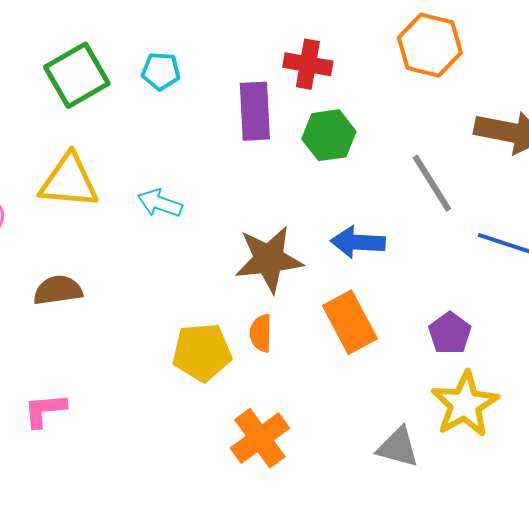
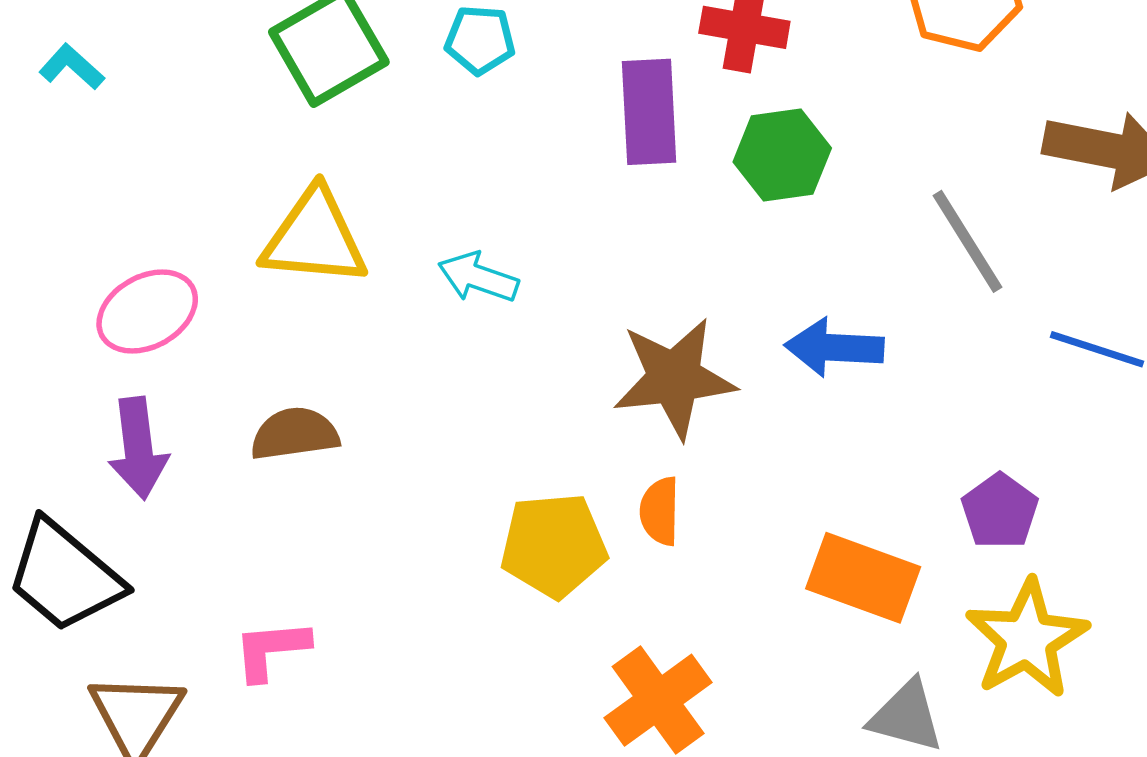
orange rectangle: (350, 322) -> (863, 578), moved, turned -42

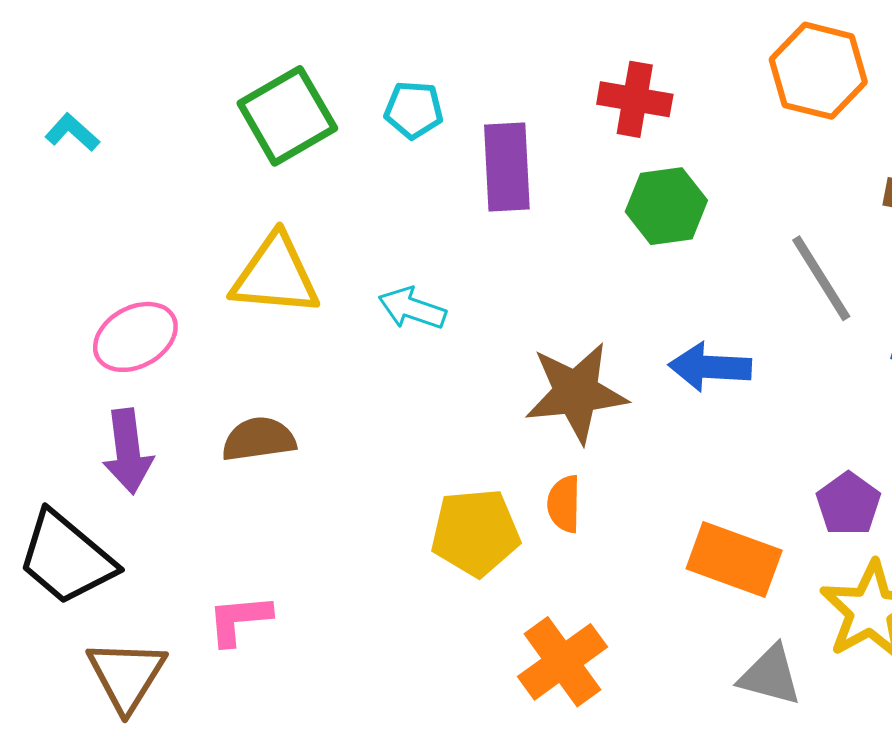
purple rectangle: (649, 112) -> (507, 167), moved

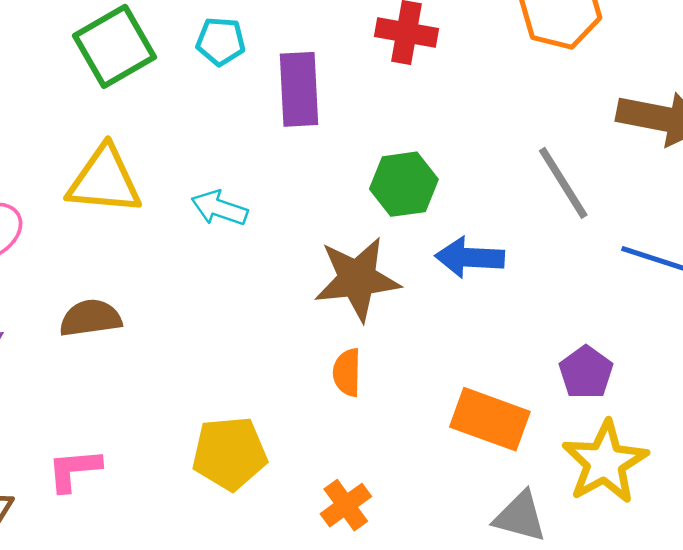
green hexagon: (666, 206) -> (404, 184), moved
yellow pentagon: (475, 532) -> (230, 453), moved
orange cross: (563, 662) -> (346, 505), size x0.7

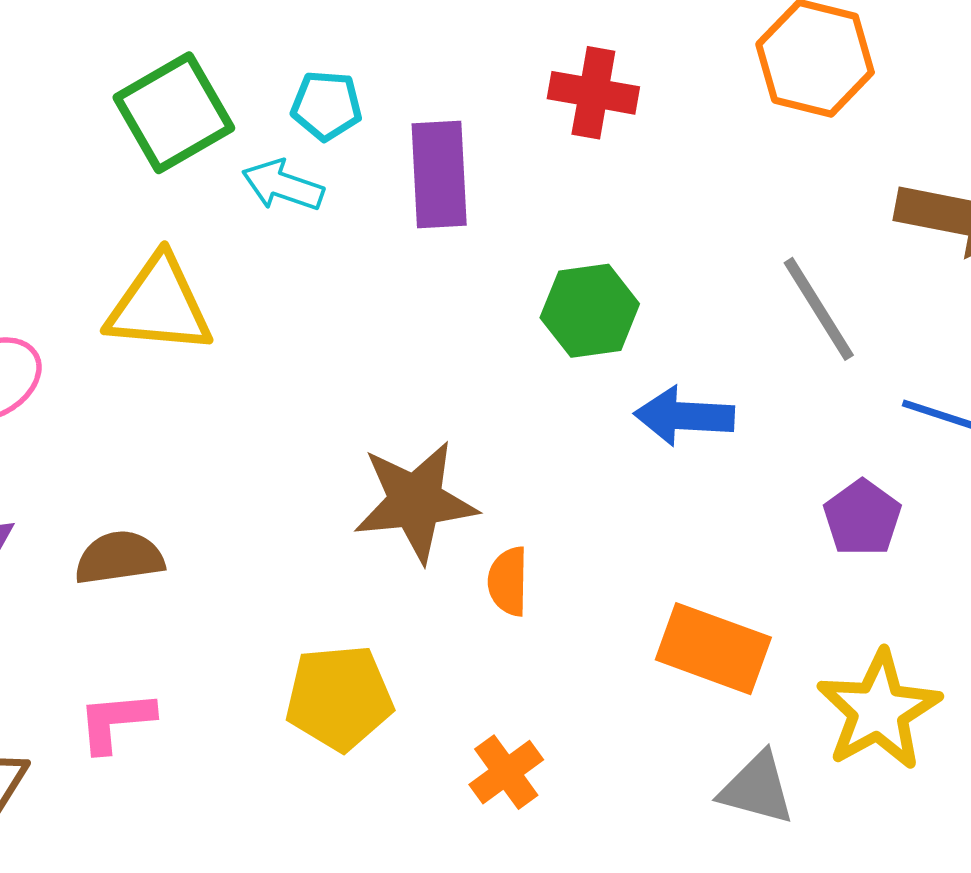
cyan arrow: (219, 208) -> (283, 185), moved
brown star: (357, 279) -> (415, 501), moved
brown semicircle: (90, 318) -> (119, 558), moved
purple pentagon: (586, 372) -> (862, 518), moved

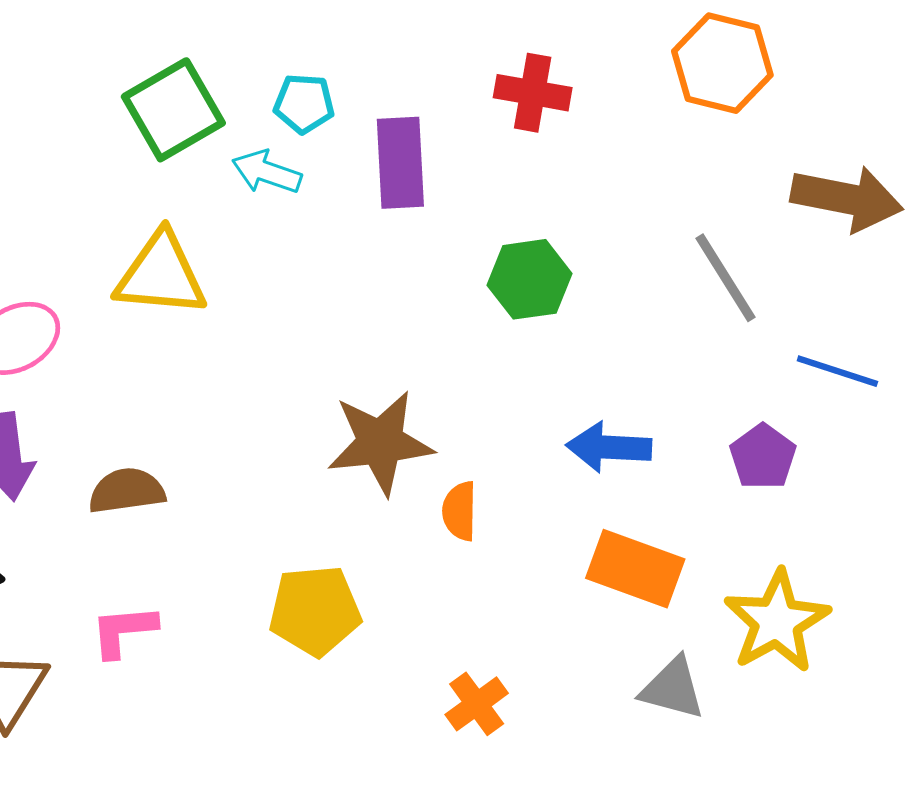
blue arrow: (684, 416) -> (609, 447), moved
orange cross: (506, 772) -> (477, 704), moved

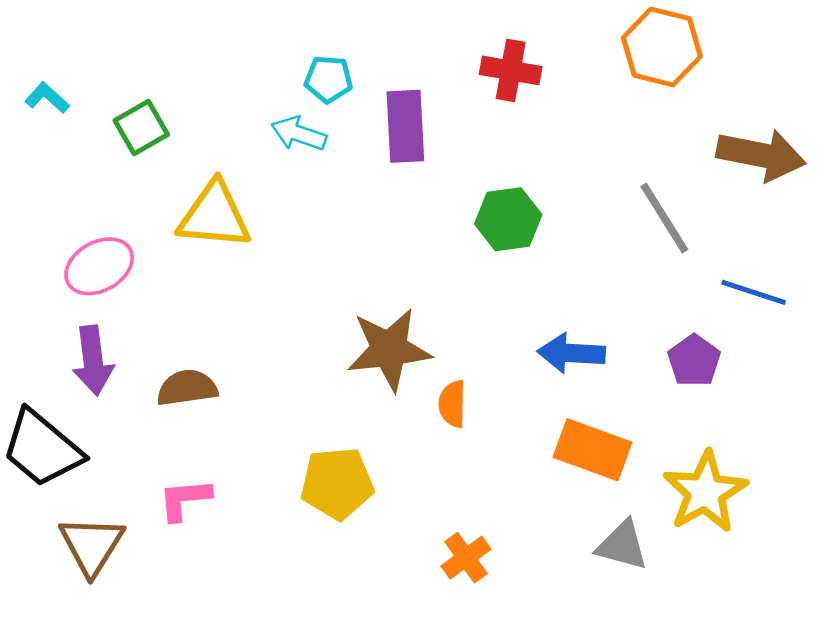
green square: (173, 110) -> (141, 127), moved, size x0.7

